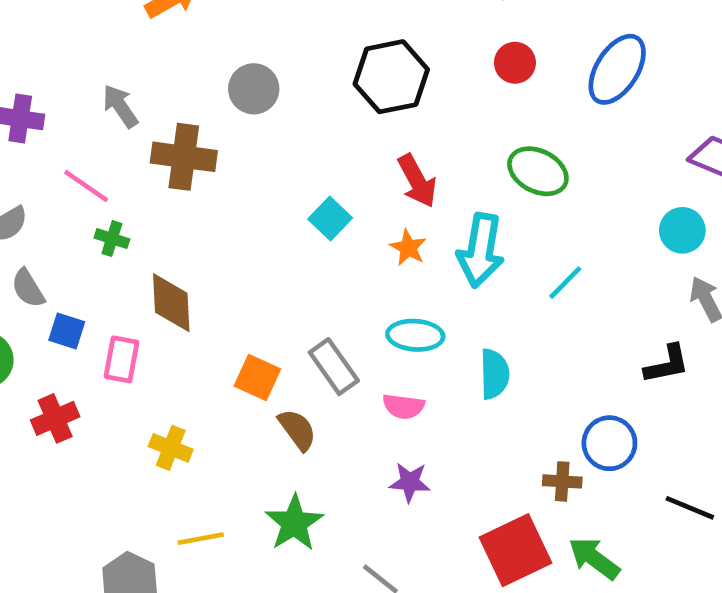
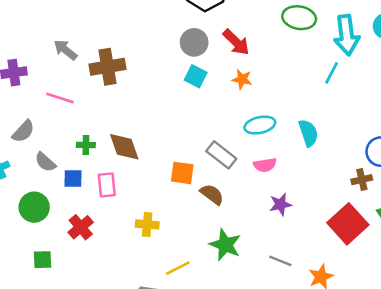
gray circle: (254, 89) -> (194, 42), moved
green cross: (112, 239) -> (86, 145), moved
cyan arrow: (481, 250) -> (347, 35), moved

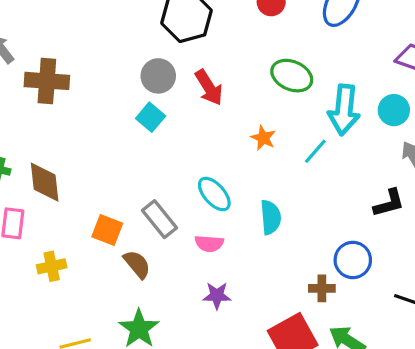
orange star: (242, 79) -> (263, 138), moved
cyan ellipse: (260, 125) -> (214, 194), turned 48
yellow cross: (147, 224) -> (52, 266), moved, turned -30

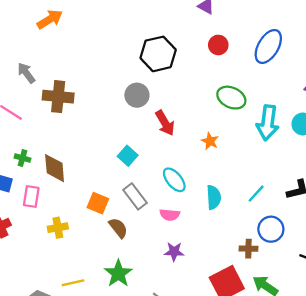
red arrow: (209, 87) -> (165, 123), moved
cyan square: (151, 117) -> (128, 156), moved
cyan line: (315, 151) -> (256, 194), moved

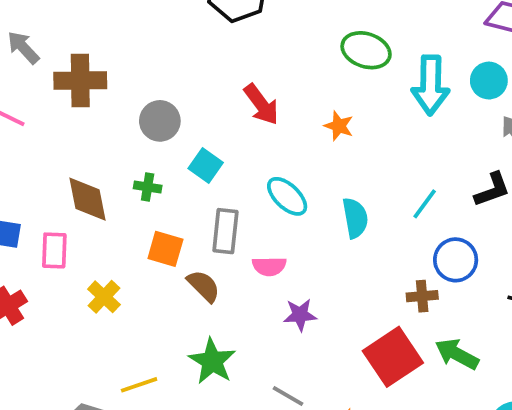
gray circle: (137, 95) -> (160, 121), moved
green cross: (22, 158) -> (148, 187), moved
gray rectangle: (135, 196) -> (225, 231), turned 50
pink semicircle: (170, 215) -> (269, 266), moved
yellow cross: (58, 228) -> (104, 297), turned -30

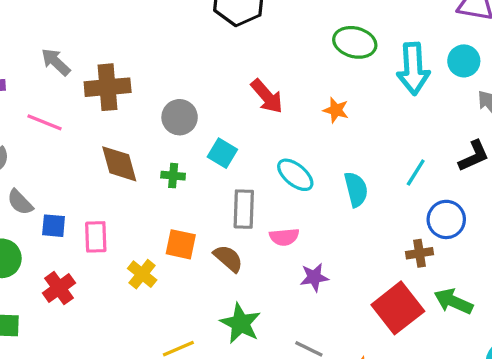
brown diamond: (88, 199) -> (119, 164), moved
orange square: (165, 249) -> (181, 244), moved

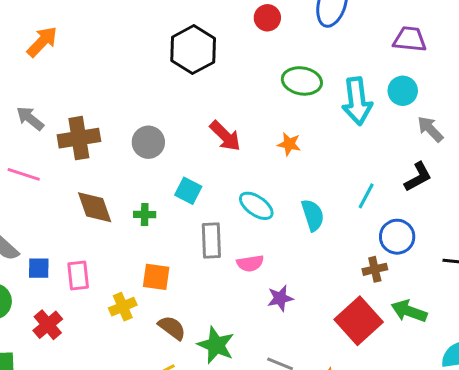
gray circle: (180, 117) -> (148, 142), moved
brown semicircle: (228, 258) -> (172, 328), moved
yellow cross: (142, 274) -> (123, 307), turned 32

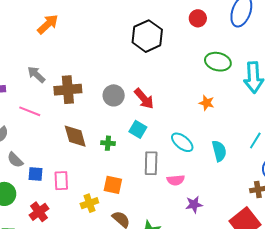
red arrow: (225, 136) -> (144, 99), moved

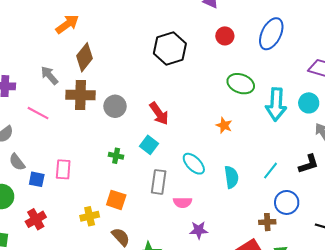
gray circle: (114, 95) -> (115, 106), moved
brown diamond: (75, 136) -> (84, 57), moved, turned 48
pink rectangle: (61, 181) -> (63, 169), moved

